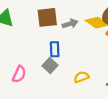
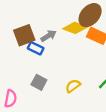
blue rectangle: (55, 49) -> (36, 48), moved, turned -48

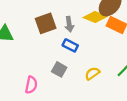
gray arrow: (49, 36) -> (69, 24), turned 112
blue rectangle: (36, 48) -> (70, 45), moved

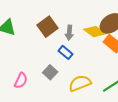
brown square: (46, 23) -> (48, 27), turned -30
yellow semicircle: (92, 73) -> (80, 83), size x1.5

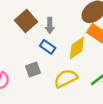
yellow diamond: (95, 32) -> (77, 48), moved, turned -65
gray square: (50, 72) -> (33, 69), turned 32

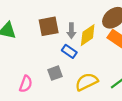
brown square: (26, 21) -> (49, 26), turned 30
yellow diamond: (77, 48) -> (88, 35), moved

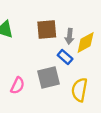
gray square: (55, 73) -> (48, 78), size x1.5
yellow semicircle: (87, 82) -> (79, 90), turned -60

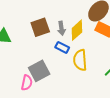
gray square: (48, 78) -> (39, 71), moved
yellow semicircle: (79, 90) -> (80, 60), moved

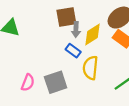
brown square: (40, 27) -> (66, 17), moved
gray square: (39, 71) -> (56, 82), moved

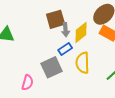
blue rectangle: (73, 51) -> (65, 49), turned -64
gray square: (56, 82) -> (51, 67), moved

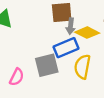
yellow diamond: (81, 32) -> (87, 33), turned 55
blue rectangle: (65, 49) -> (66, 48), size x1.5

